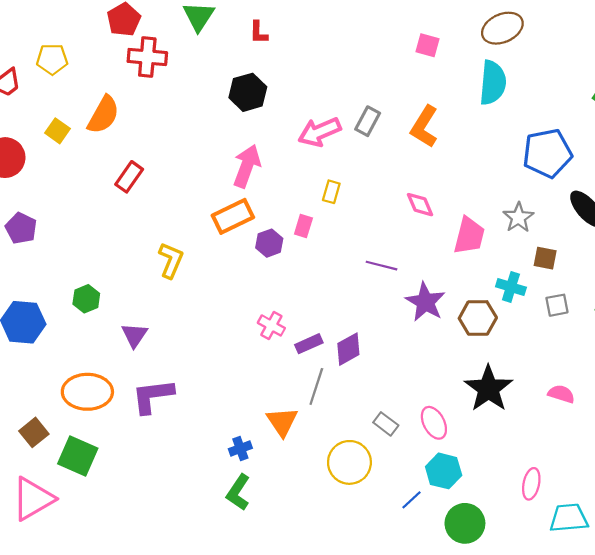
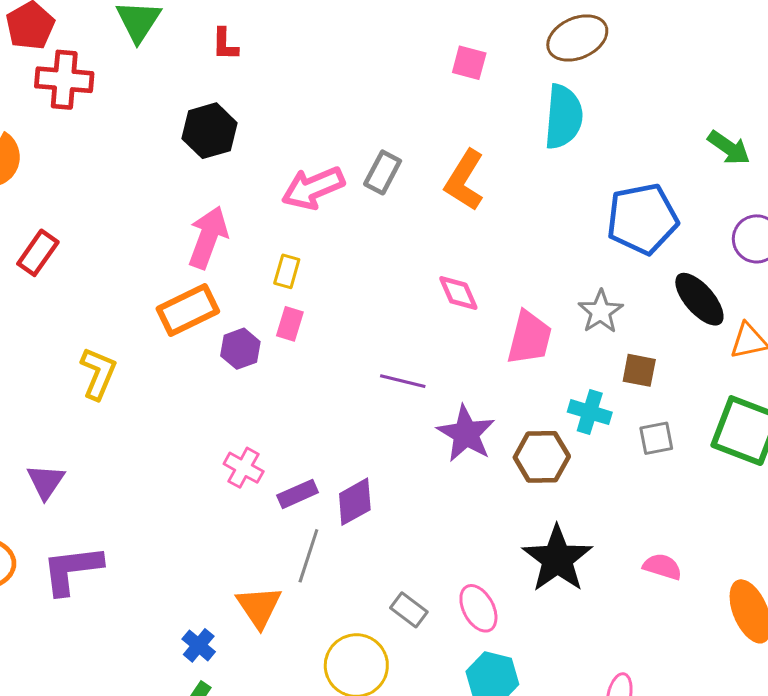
yellow rectangle: (331, 192) -> (287, 271), moved
blue cross: (240, 448) -> (199, 645), turned -30

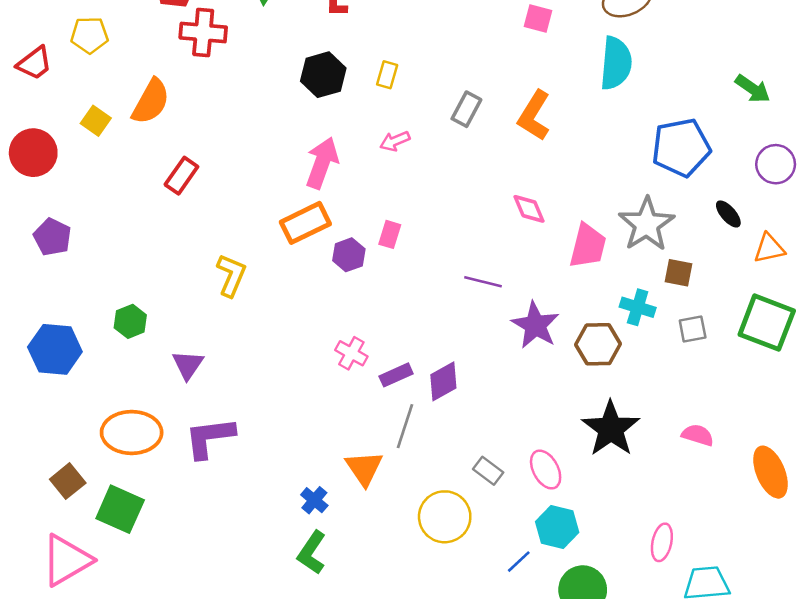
pink arrow: (313, 188) -> (395, 141), moved, size x0.6
yellow rectangle: (287, 271) -> (387, 75), moved
black ellipse: (699, 299) -> (728, 214), size x0.6
gray star: (601, 312) -> (647, 224), size x1.5

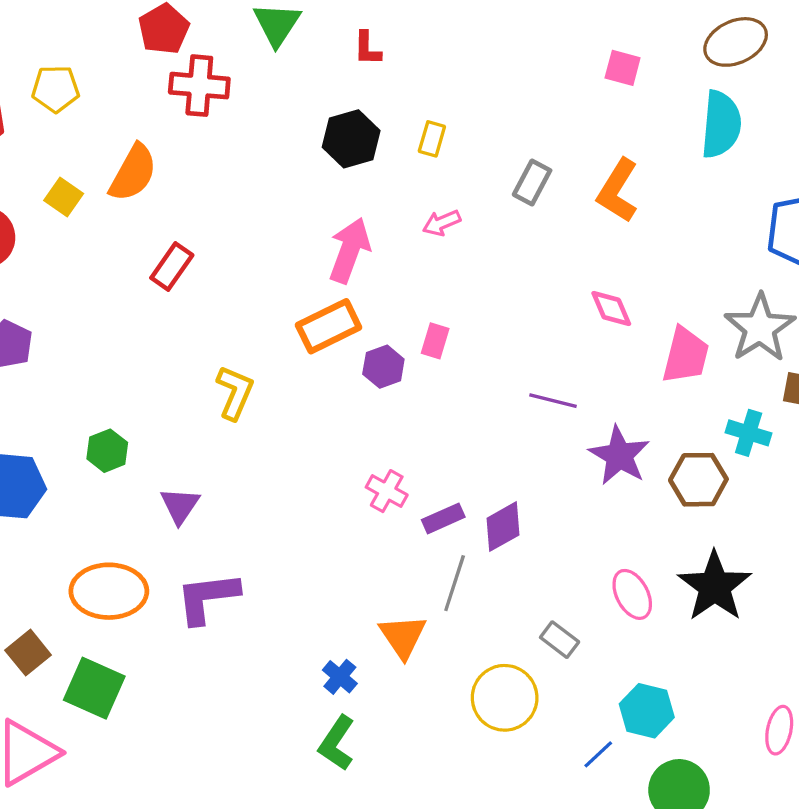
pink ellipse: (546, 470) -> (632, 594), moved

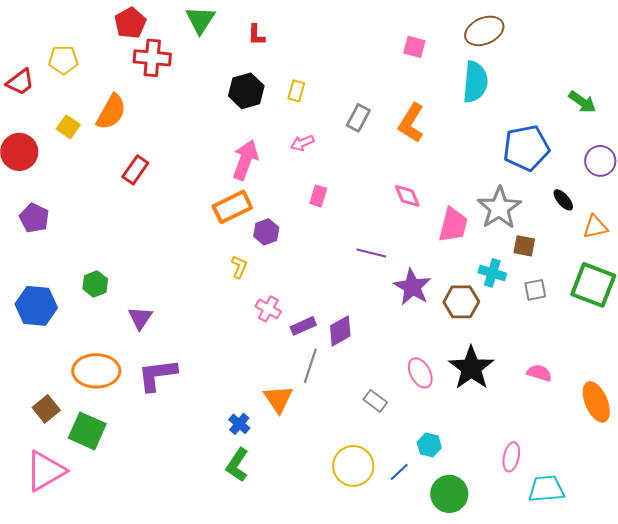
pink rectangle: (435, 341) -> (318, 196), moved
yellow L-shape: (235, 392) -> (239, 267), moved, size x0.7
yellow circle: (505, 698) -> (353, 466), moved
cyan hexagon: (647, 711) -> (429, 445), size x0.7

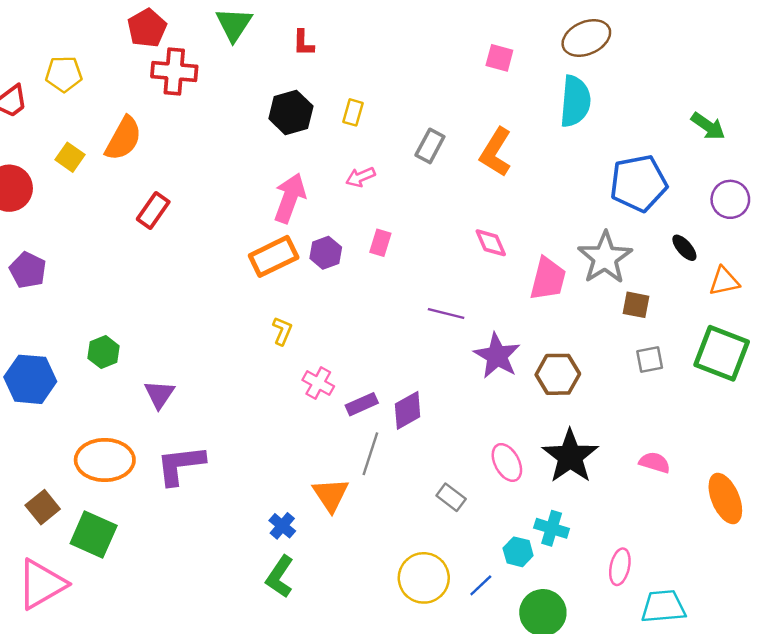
purple hexagon: (266, 232) -> (326, 253), moved
cyan cross: (492, 273) -> (552, 528), moved

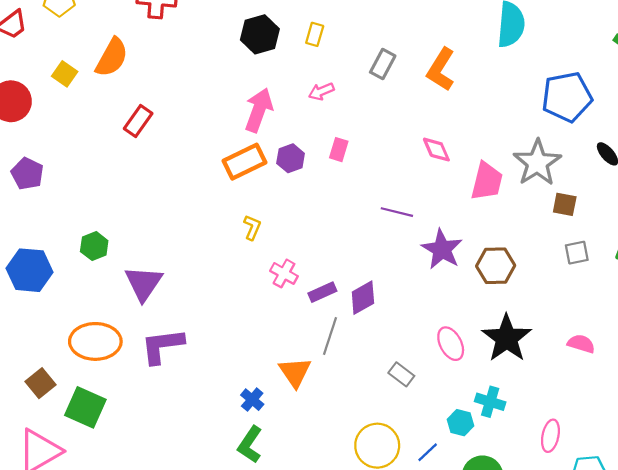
purple triangle: (159, 394) -> (144, 283), size x1.4

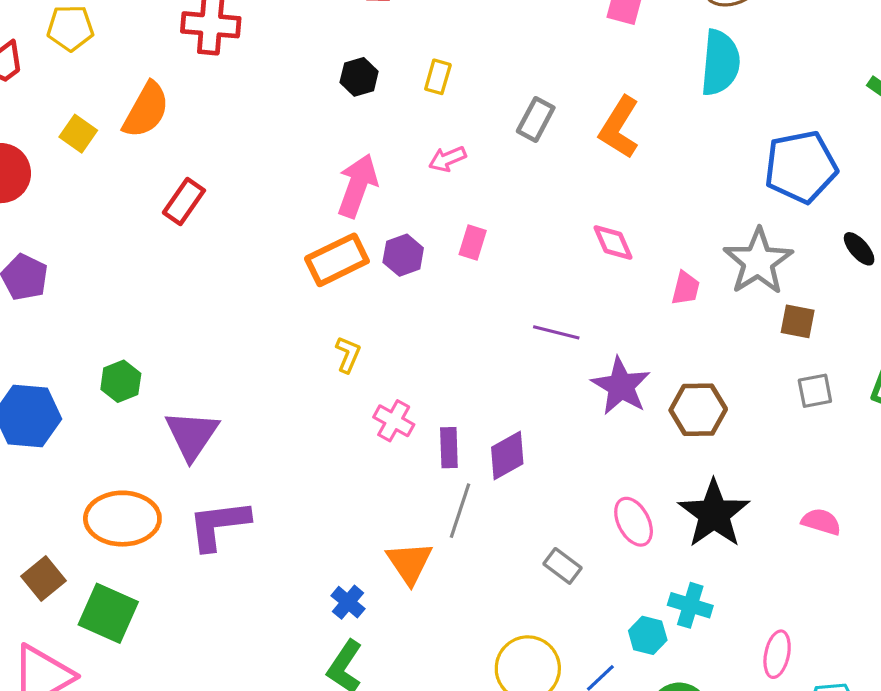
black hexagon: (260, 34) -> (359, 77), size x0.7
pink trapezoid: (487, 181) -> (686, 288), size x0.6
purple rectangle: (322, 292) -> (449, 448), turned -68

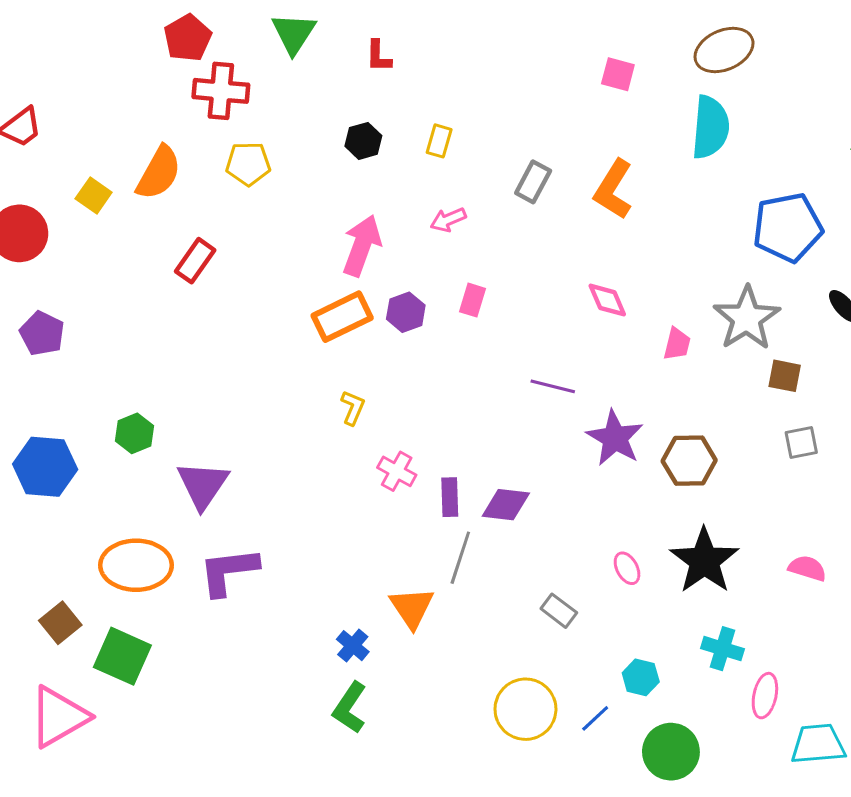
yellow pentagon: (70, 28) -> (248, 164), moved
purple diamond: (507, 455) -> (506, 505), turned 36
pink ellipse: (634, 522) -> (627, 568), size x0.7
cyan cross: (690, 605) -> (722, 649), moved

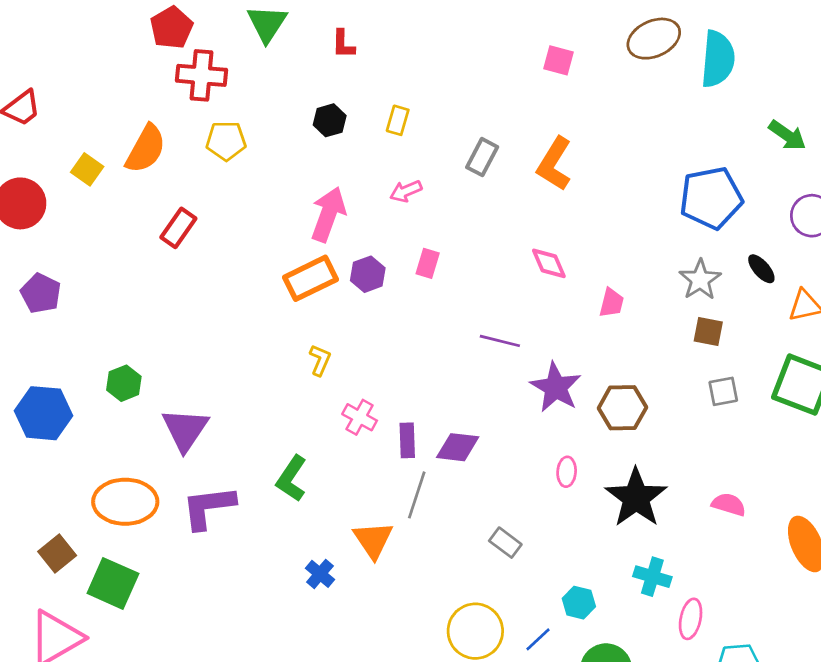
cyan semicircle: (710, 127) -> (718, 59), moved
gray star: (747, 318) -> (700, 280), moved, size x0.7
pink ellipse: (627, 568) -> (567, 472), moved, turned 32
green L-shape: (350, 708) -> (291, 479), moved

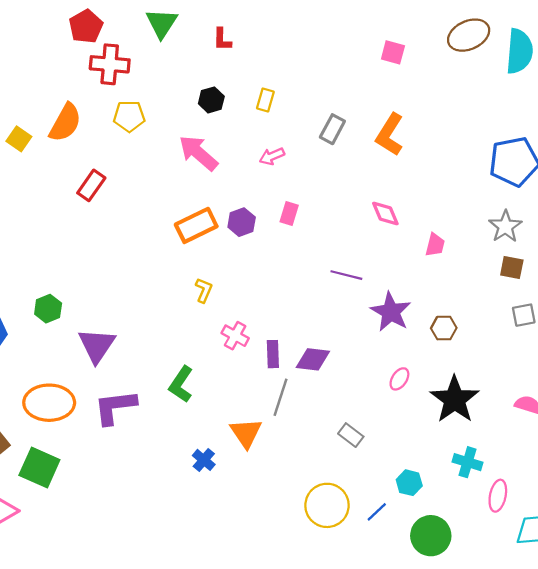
pink arrow: (328, 214) -> (198, 153), moved, turned -69
brown hexagon: (622, 408) -> (444, 328), size x0.7
pink ellipse: (567, 472) -> (399, 379), turned 30

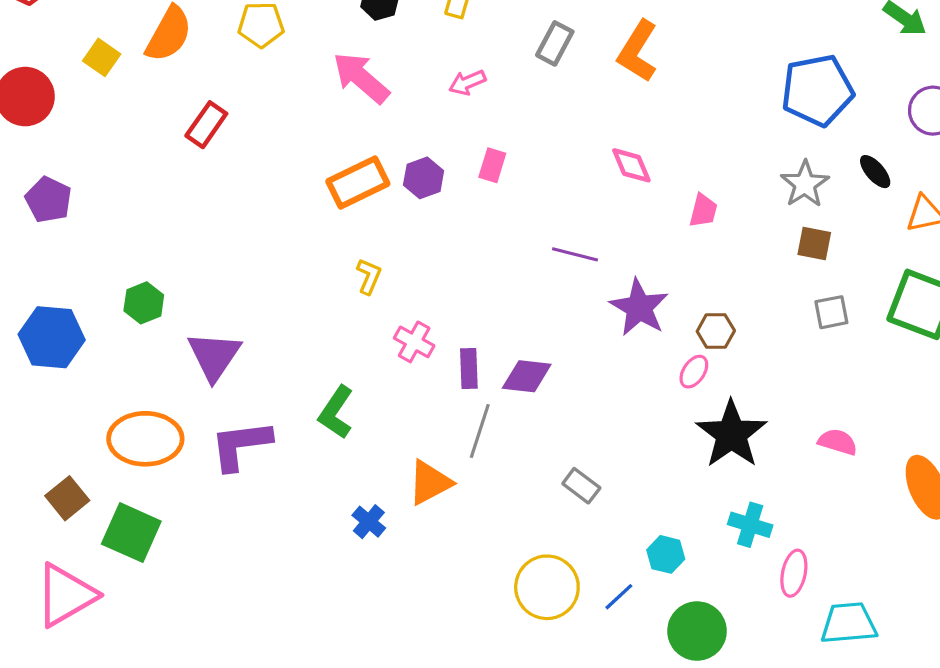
pink ellipse: (399, 379) -> (694, 372), moved
orange triangle: (246, 433) -> (430, 483), turned 36

